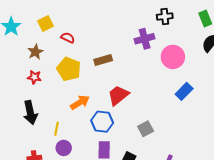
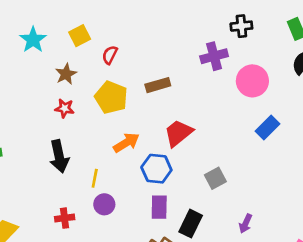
red semicircle: (68, 38) -> (110, 55), turned -88

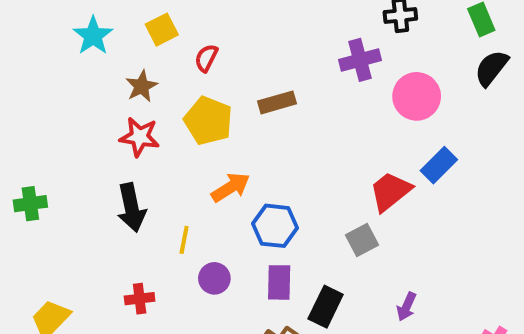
red star: (65, 108) -> (140, 137), size x1.4
red trapezoid: (178, 133) -> (390, 191), moved
purple circle: (104, 204) -> (214, 278), moved

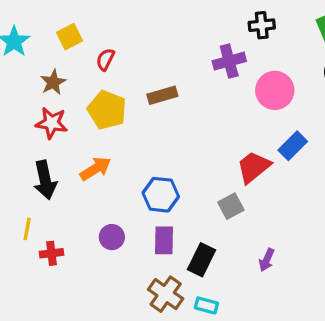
orange arrow: (231, 187) -> (96, 169), moved
yellow line: (184, 240) -> (27, 229), moved

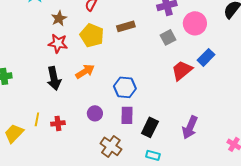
gray square: (231, 206) -> (168, 37), moved
yellow line: (27, 229) -> (37, 119), moved
purple arrow: (267, 260) -> (190, 127), size x1.6
brown cross: (166, 294) -> (111, 146), moved

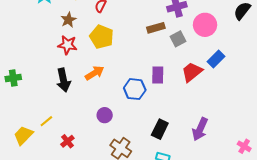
brown rectangle: (126, 26) -> (156, 28), moved
purple rectangle: (127, 115) -> (158, 75), moved
yellow line: (37, 119) -> (46, 121), turned 40
red cross: (58, 123) -> (67, 141), moved, turned -32

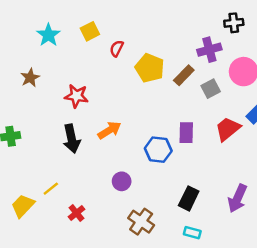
brown star: (68, 20) -> (30, 78), moved
brown rectangle: (156, 28) -> (184, 75), turned -30
yellow pentagon: (102, 37) -> (150, 68), moved

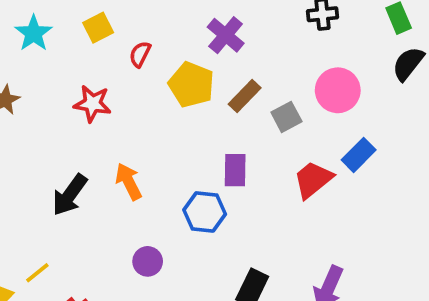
purple cross: (209, 50) -> (226, 35), moved, turned -35
red star: (76, 96) -> (92, 104), moved
orange arrow: (109, 130) -> (129, 182), turned -85
purple rectangle: (186, 133) -> (235, 170), moved
black arrow: (72, 139) -> (70, 195), turned 48

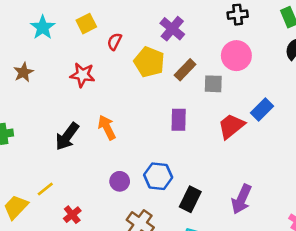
pink circle: (338, 90) -> (236, 56), moved
gray square: (286, 117) -> (213, 84), turned 30
blue hexagon: (205, 212) -> (158, 176), moved

